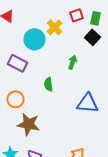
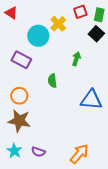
brown star: (28, 124) -> (19, 121), moved

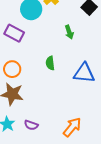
green arrow: (76, 59) -> (69, 32), turned 144
green semicircle: (52, 81) -> (50, 63), moved

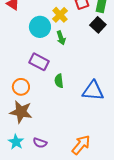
green arrow: (69, 32) -> (61, 38), moved
purple rectangle: (14, 33) -> (39, 62), moved

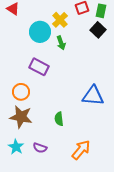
green semicircle: (59, 81) -> (59, 119), moved

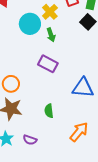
purple rectangle: (39, 67) -> (48, 64), moved
orange arrow: (81, 150) -> (79, 132), moved

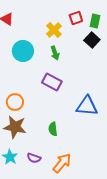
cyan circle: (30, 24) -> (23, 51), moved
orange arrow: (79, 132) -> (62, 163), moved

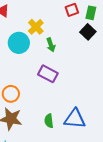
yellow cross: (54, 30) -> (36, 27), moved
blue triangle: (87, 106) -> (75, 119), moved

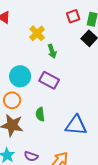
cyan circle: (19, 43) -> (20, 76), moved
green semicircle: (49, 121) -> (40, 114), moved

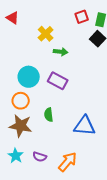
green arrow: (52, 51) -> (61, 52), turned -64

